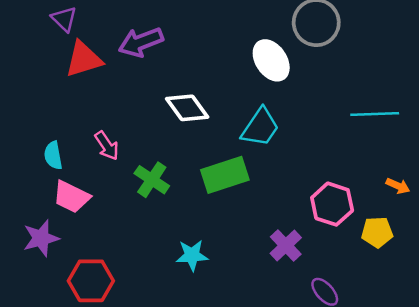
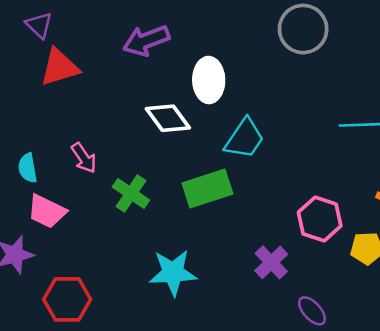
purple arrow: (141, 42) -> (146, 40), moved
white ellipse: (271, 60) -> (209, 80), moved, turned 33
cyan star: (192, 255) -> (173, 273), size x1.4

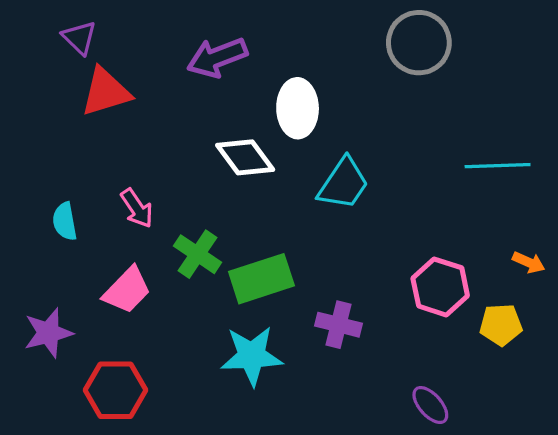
green rectangle: (207, 188) -> (261, 279), moved
pink trapezoid: (47, 211) -> (127, 290), moved, turned -72
purple cross: (271, 262) -> (339, 325), moved, turned -32

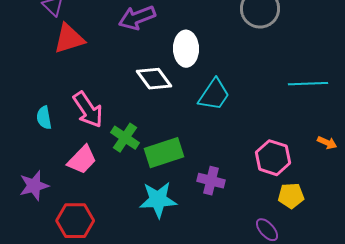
pink arrow: (137, 208) -> (88, 110), size x1.5
yellow pentagon: (501, 325) -> (291, 196), moved

